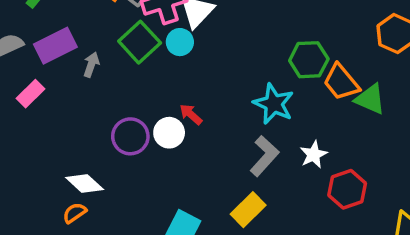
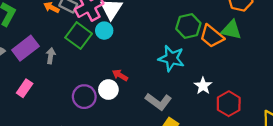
pink rectangle: (31, 94) -> (25, 88), moved
green triangle: (370, 99) -> (231, 30), moved
gray L-shape: (264, 156) -> (158, 102), moved, turned 95

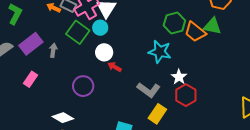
white star: (203, 86) -> (179, 77), moved
white circle: (108, 90) -> (104, 52), moved
red hexagon: (229, 104) -> (186, 95), moved

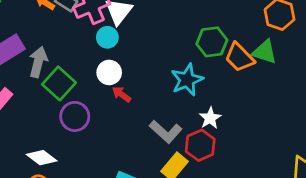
green square: (78, 32) -> (59, 83), moved
gray arrow: (53, 50) -> (38, 62), size x1.5
cyan star: (160, 52) -> (187, 80), turned 30
red hexagon: (186, 95) -> (200, 145), moved

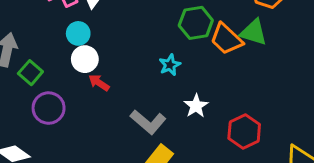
cyan circle: (107, 37) -> (78, 33), moved
cyan star: (187, 80) -> (170, 65), size x0.6
green square: (59, 83) -> (30, 73), size x0.7
red hexagon: (200, 145) -> (244, 131), moved

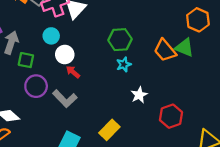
green hexagon: (196, 23) -> (120, 40), moved
cyan circle: (78, 33) -> (51, 36), moved
green square: (30, 73) -> (26, 60), turned -35
gray L-shape: (148, 122) -> (65, 99), moved

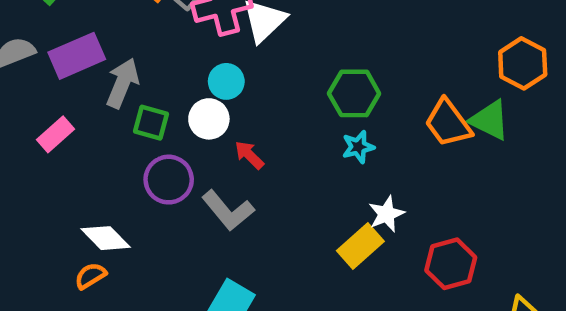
cyan circle: (51, 36) -> (226, 81), moved
white circle: (65, 55) -> (209, 119), moved
yellow rectangle: (109, 130) -> (360, 246), moved

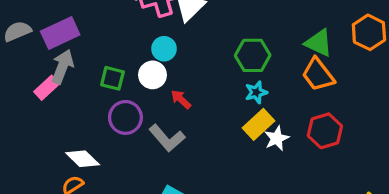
gray arrow: (122, 83) -> (62, 67), moved
green triangle: (490, 120) -> (319, 43), moved
yellow rectangle: (360, 246) -> (259, 124), moved
red hexagon: (451, 264) -> (325, 131), moved

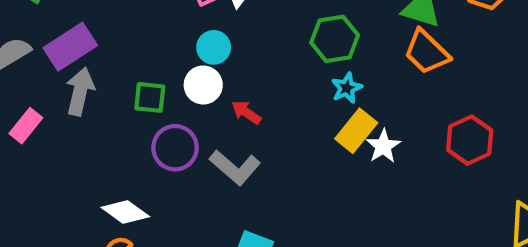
pink rectangle: (47, 88) -> (26, 126), moved
red hexagon: (325, 131) -> (470, 140), moved

